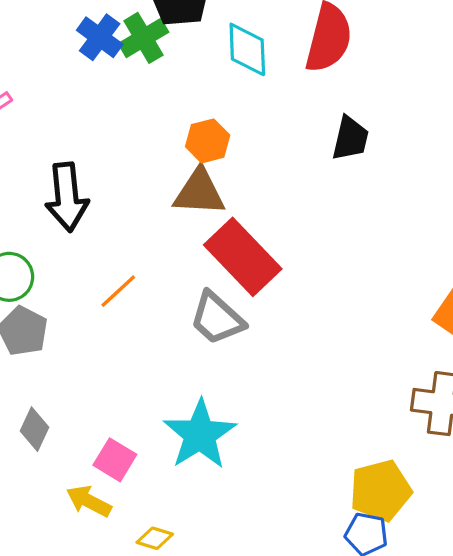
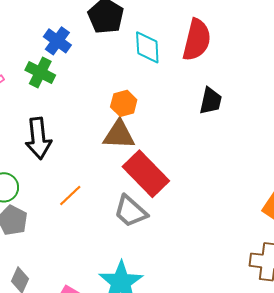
green cross: (143, 38) -> (40, 73), moved, turned -32

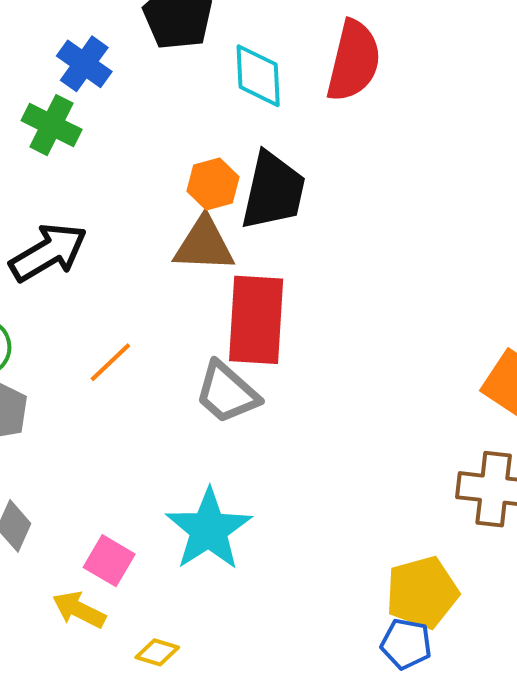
black trapezoid: (211, 101) -> (273, 191), moved, size x1.5
black arrow: (38, 138) -> (48, 252), turned -114
red rectangle: (146, 174) -> (256, 320), turned 48

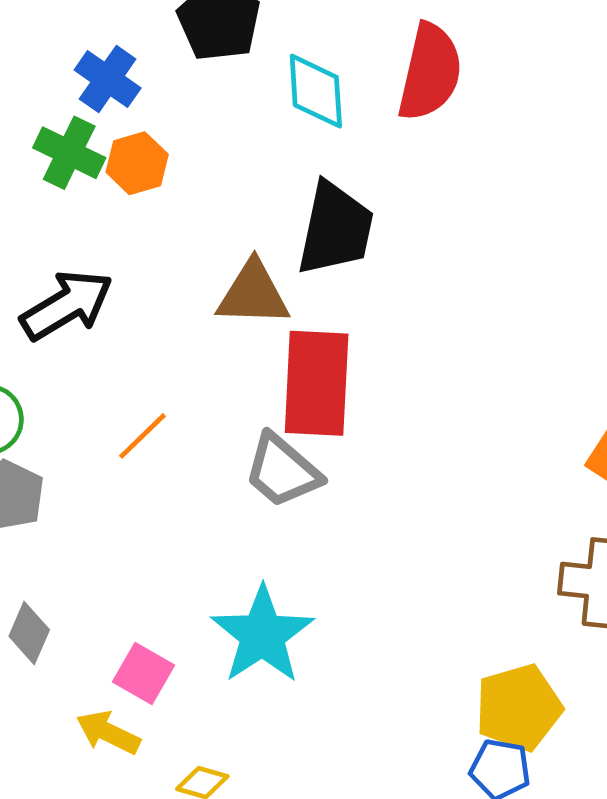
orange hexagon: (213, 184) -> (137, 163), moved

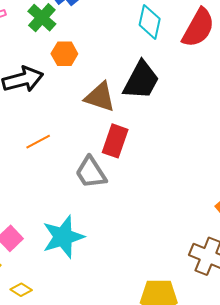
orange hexagon: (137, 163) -> (64, 54), moved
red rectangle: (317, 383) -> (115, 141), size x0.7

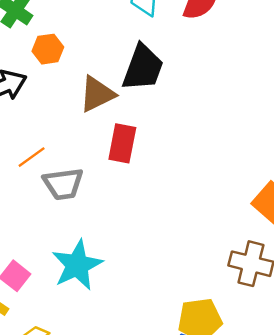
brown triangle: (100, 97) -> (97, 94), turned -36
gray trapezoid: (91, 172) -> (63, 184), moved, turned -57

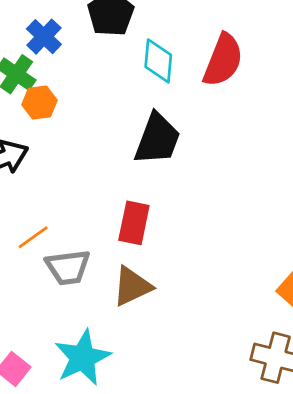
orange hexagon: (48, 49) -> (39, 103), moved
brown triangle: (97, 94) -> (132, 286), moved

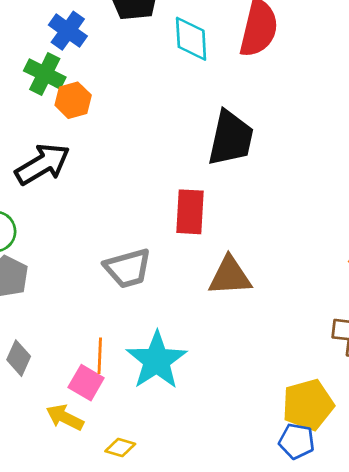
black trapezoid: (157, 139) -> (231, 138), moved
orange line: (33, 237) -> (100, 356), moved, turned -44
brown triangle: (132, 286) -> (230, 276), moved, turned 30

